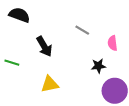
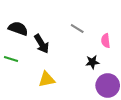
black semicircle: (19, 15) -> (18, 28), moved

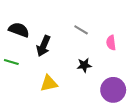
black arrow: (42, 44) -> (44, 46), turned 54
black star: (92, 62) -> (84, 65), moved

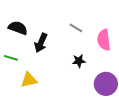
pink semicircle: (111, 43) -> (104, 40), size x1.5
yellow triangle: (49, 83) -> (29, 80), moved

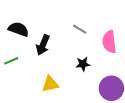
green line: (11, 58) -> (11, 61), turned -40
yellow triangle: (29, 80) -> (50, 84), moved

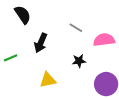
black semicircle: (19, 29) -> (23, 15), moved, turned 36
pink semicircle: (109, 42) -> (104, 40), turned 90

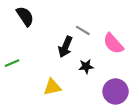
pink semicircle: (104, 40) -> (113, 44), turned -125
black arrow: (41, 43) -> (65, 47), moved

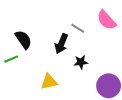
black semicircle: (25, 16) -> (23, 40), moved
pink semicircle: (113, 44) -> (106, 20), moved

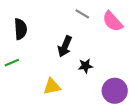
gray line: (78, 28) -> (82, 14), moved
black semicircle: (23, 40) -> (20, 29), moved, turned 30

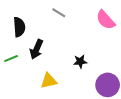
gray line: (82, 14) -> (59, 13), moved
black arrow: (65, 46) -> (36, 49), moved

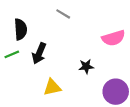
pink semicircle: (106, 20) -> (114, 38), moved, turned -65
green line: (11, 59) -> (12, 54), moved

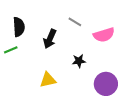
gray line: (63, 14) -> (75, 22), moved
black arrow: (39, 53) -> (50, 39), moved

